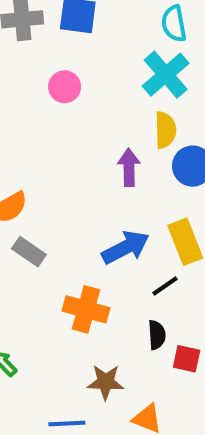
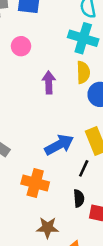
cyan cross: (166, 75) -> (83, 38), turned -32
purple arrow: (129, 167) -> (49, 82), moved
black line: (165, 286) -> (84, 168), turned -30

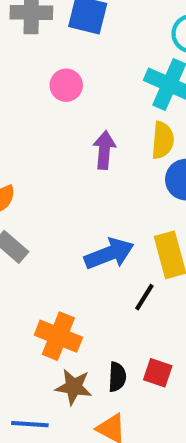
orange cross: (35, 183) -> (58, 336), moved
black semicircle: (79, 198) -> (117, 377), moved

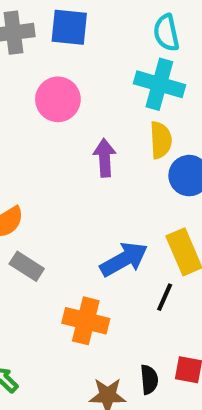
pink circle: (66, 85) -> (58, 99), size x1.4
orange cross: (58, 336) -> (86, 321), moved

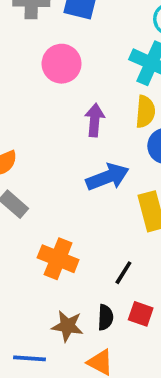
blue arrow: (124, 259) -> (108, 177), moved
black line: (165, 297) -> (123, 273), moved

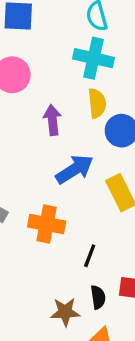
orange cross: (58, 259) -> (47, 224), moved
black line: (123, 273) -> (90, 256), moved

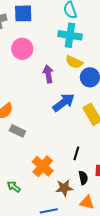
yellow semicircle: (97, 103) -> (74, 62), turned 126
orange cross: (47, 224) -> (43, 166), moved, turned 35

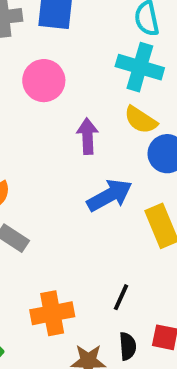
orange cross: (43, 166) -> (52, 313), turned 30

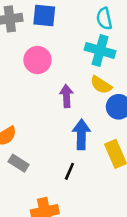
blue arrow: (110, 195) -> (81, 134), turned -60
black line: (121, 297) -> (69, 171), moved

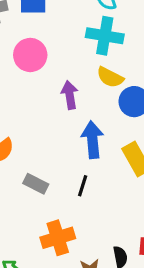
gray rectangle: (19, 163) -> (36, 184), moved

